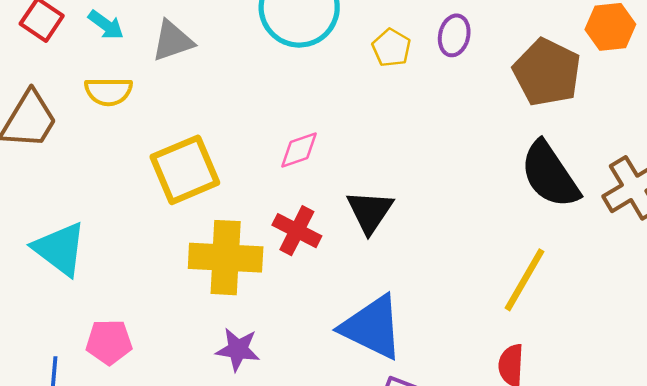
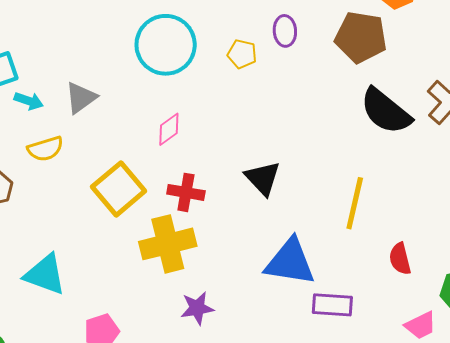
pink diamond: (299, 150) -> (169, 129), moved
red cross: (297, 231) -> (186, 192), moved
yellow line: (524, 280) -> (355, 203), moved

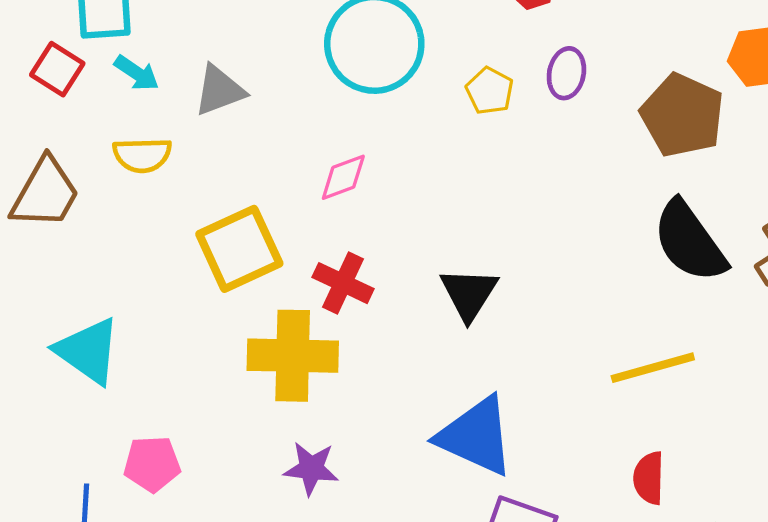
yellow line: (355, 203) -> (653, 368), moved, turned 46

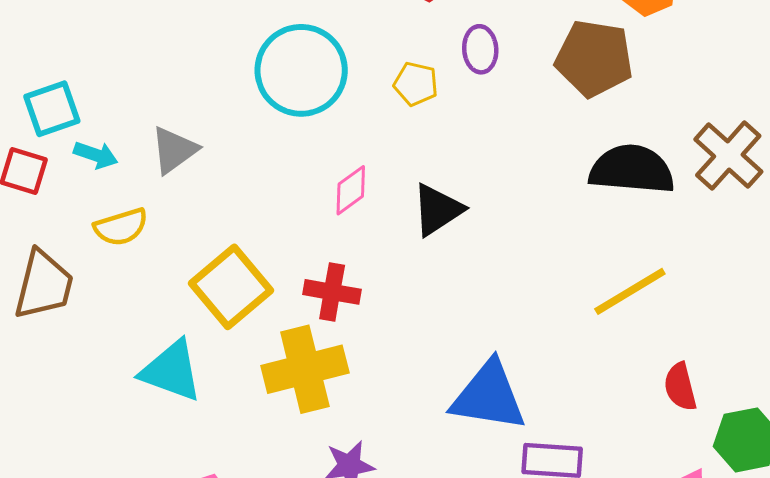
pink diamond: (343, 177) -> (351, 190), moved
black semicircle: (690, 242) -> (632, 169), turned 146
black triangle: (469, 294) -> (437, 210), moved, turned 40
cyan triangle: (88, 351) -> (171, 371), moved
red semicircle: (649, 478) -> (680, 387), moved

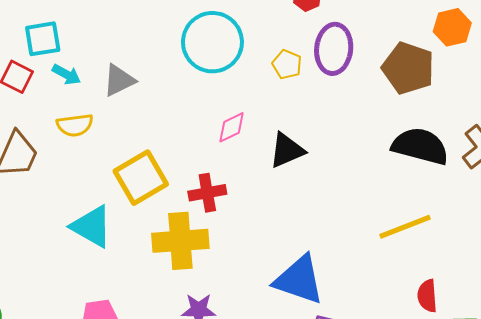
purple ellipse: (480, 49) -> (334, 49), size x1.6
red cross: (332, 292) -> (207, 193), turned -30

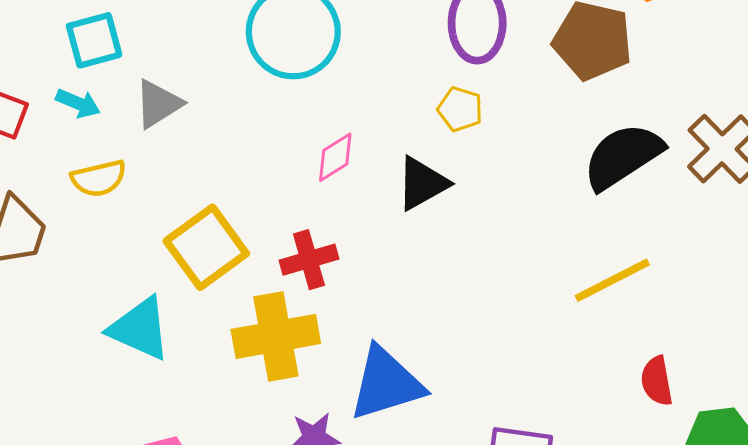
cyan square: (43, 39) -> (94, 40), moved
yellow pentagon: (287, 64) -> (460, 109), moved
black semicircle: (420, 146) -> (623, 156), turned -42
blue triangle: (299, 280) -> (386, 383), moved, turned -30

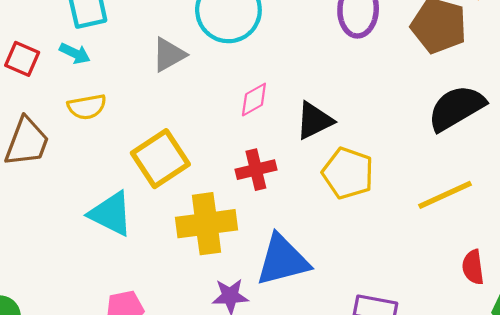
gray triangle: (158, 104) -> (169, 55), moved
yellow pentagon: (460, 109) -> (348, 173), moved, size x1.6
red cross: (309, 260) -> (256, 170), moved

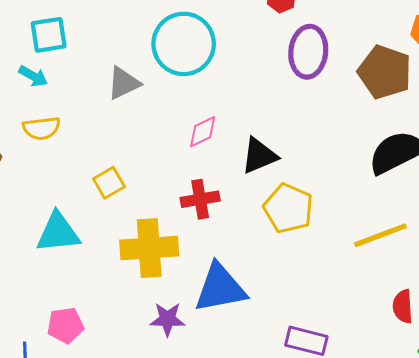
yellow square: (160, 159) -> (109, 183), size x0.6
cyan triangle: (111, 214) -> (58, 233), turned -36

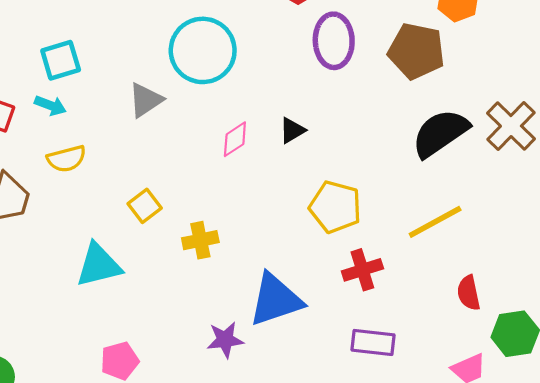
black triangle: (259, 156) -> (292, 130), moved, size x0.7
red cross: (200, 199) -> (362, 270), moved
yellow cross: (149, 248) -> (200, 240), moved, size x0.6

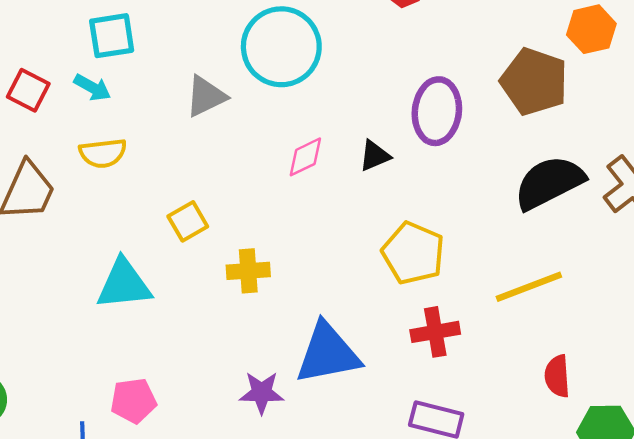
purple ellipse: (334, 41) -> (437, 111), moved

